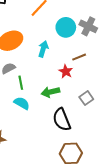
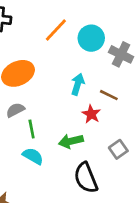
cyan circle: (66, 27) -> (91, 38), moved
cyan arrow: (43, 49) -> (78, 84), moved
brown line: (79, 57) -> (109, 95), turned 48

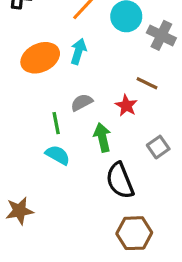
cyan arrow: (78, 84) -> (78, 51), moved
gray semicircle: (15, 110) -> (82, 102), moved
green arrow: (71, 141) -> (102, 137), turned 90

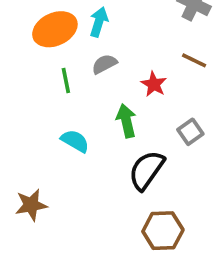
brown line: (147, 83) -> (194, 60), moved
gray semicircle: (82, 102) -> (104, 64), moved
green line: (56, 123) -> (66, 81), moved
black semicircle: (120, 181) -> (146, 170), turned 57

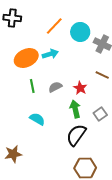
cyan arrow: (99, 22) -> (50, 54), turned 56
gray semicircle: (104, 64) -> (55, 87), moved
green arrow: (126, 121) -> (75, 109), moved

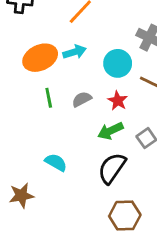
cyan circle: (80, 32) -> (118, 63), moved
green arrow: (75, 109) -> (110, 131), turned -102
cyan semicircle: (37, 119) -> (56, 162), moved

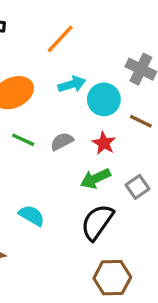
cyan arrow: (75, 52) -> (72, 84), moved
green line: (49, 98) -> (23, 140), turned -54

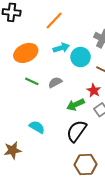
red star: (104, 143) -> (94, 90), moved

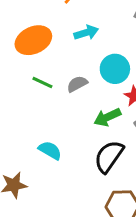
cyan circle: (81, 57) -> (115, 69), moved

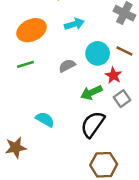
green line: (42, 82) -> (25, 64), moved, turned -42

